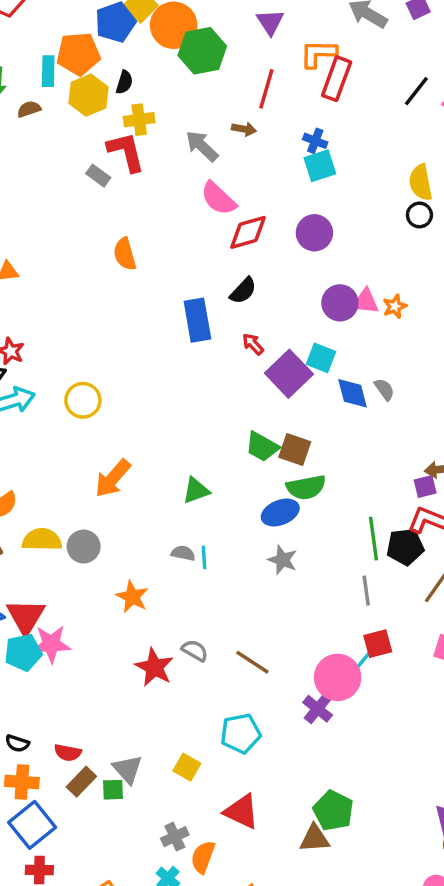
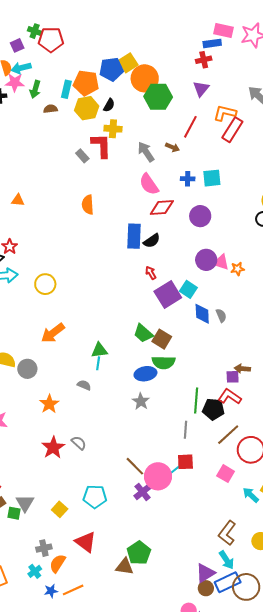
blue cross: (315, 141) -> (188, 179), moved, turned -32
blue rectangle: (197, 320) -> (134, 236), moved
cyan line: (204, 557) -> (98, 363), moved
brown line: (252, 662) -> (135, 466), moved

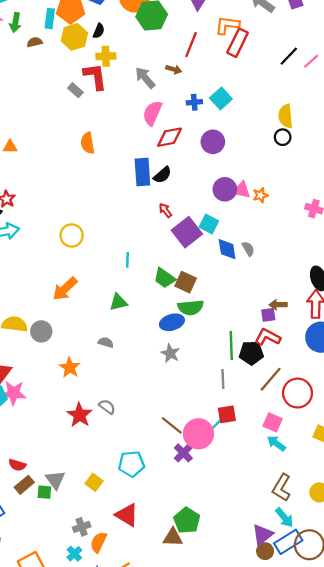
cyan square: (212, 178) -> (221, 98), turned -30
pink semicircle: (149, 184) -> (152, 113), turned 65
yellow circle: (45, 284) -> (72, 235), moved
cyan line: (98, 363) -> (128, 260), moved
cyan arrow: (251, 495) -> (276, 443), moved

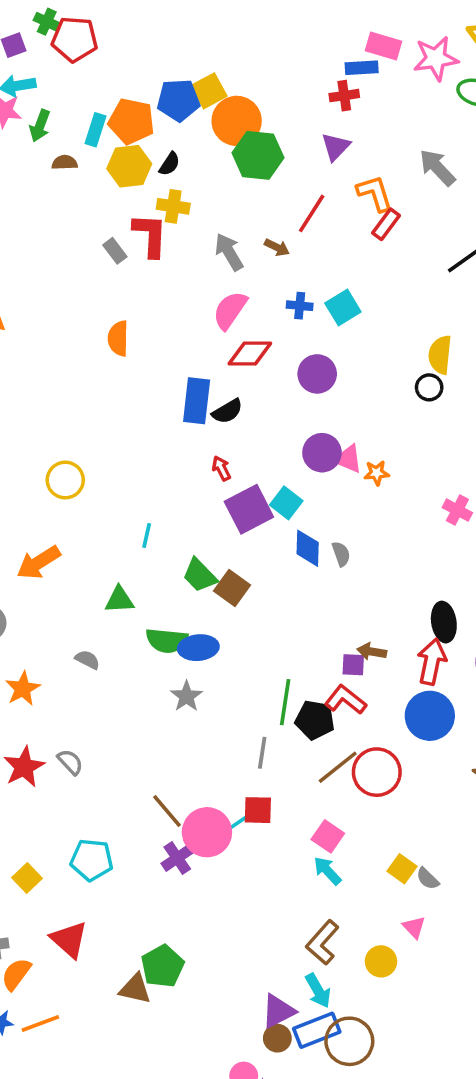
orange L-shape: (227, 25) -> (375, 193), turned 55
red rectangle: (238, 43) -> (386, 224), size x0.7
green semicircle: (191, 307) -> (167, 640), moved
red circle: (298, 393) -> (377, 772), moved

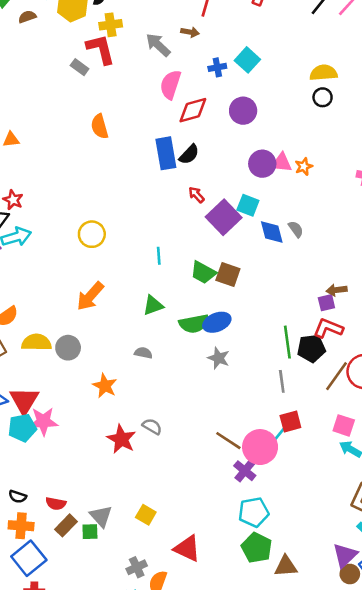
yellow semicircle: (440, 355) -> (323, 73), turned 96
cyan pentagon: (92, 860) -> (254, 512), moved
brown triangle: (135, 989) -> (286, 566), moved

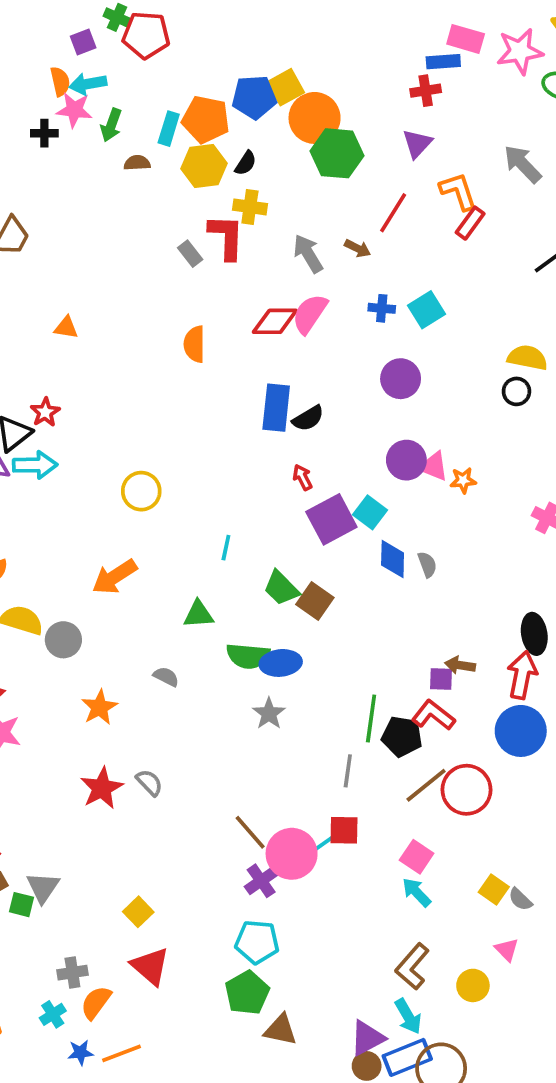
red diamond: (193, 110) -> (275, 321), moved
yellow square: (146, 515) -> (138, 912), moved

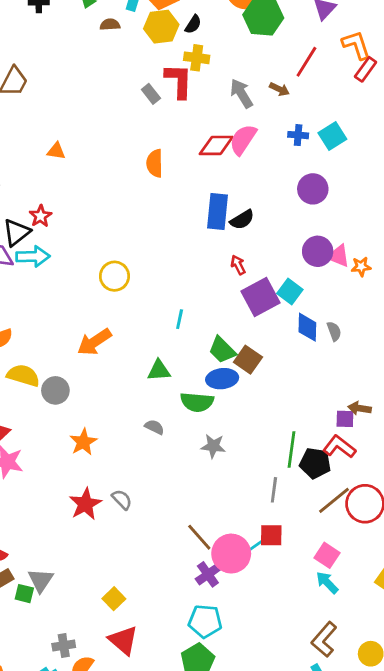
blue ellipse: (281, 663) -> (222, 379), moved
gray semicircle: (166, 677) -> (154, 427), moved
gray star: (269, 714) -> (213, 446), turned -30

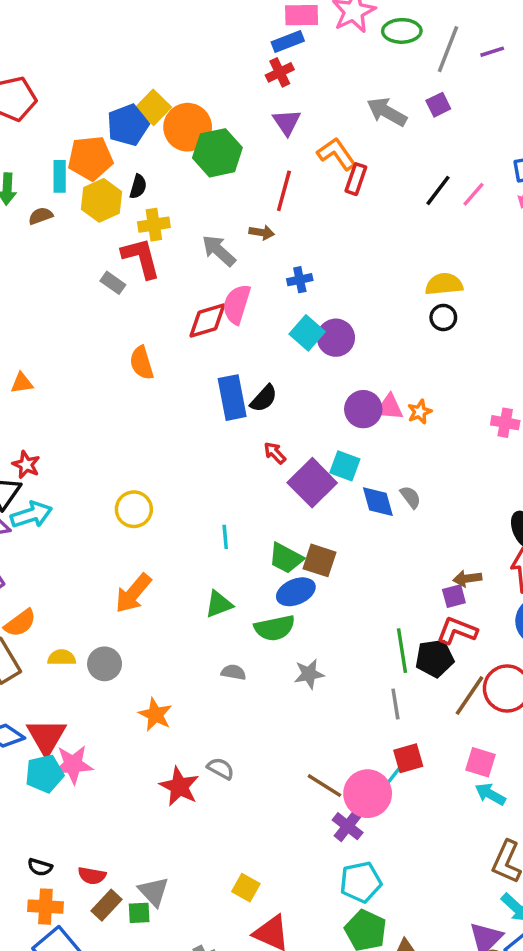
cyan square: (332, 136) -> (307, 333), moved
yellow semicircle: (23, 375) -> (62, 658), size x0.7

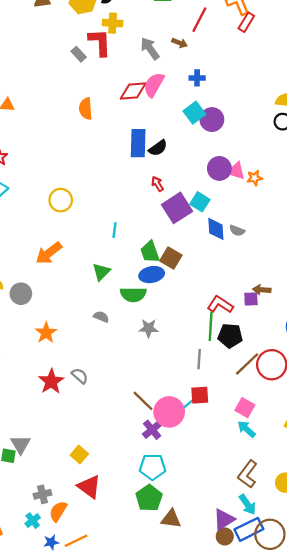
gray semicircle: (410, 497) -> (237, 231), turned 136
green trapezoid: (286, 558) -> (150, 252), turned 30
green triangle: (219, 604) -> (101, 272), turned -36
red L-shape: (457, 631) -> (220, 305), moved

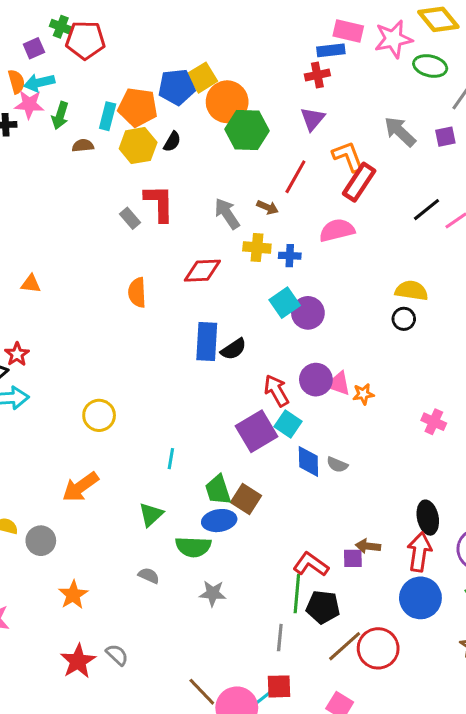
red rectangle: (246, 22) -> (359, 182), size x1.4
yellow cross: (113, 23) -> (257, 248), moved
pink semicircle: (154, 85) -> (337, 230), moved, turned 45
red arrow: (157, 184) -> (276, 391), moved, size x1.5

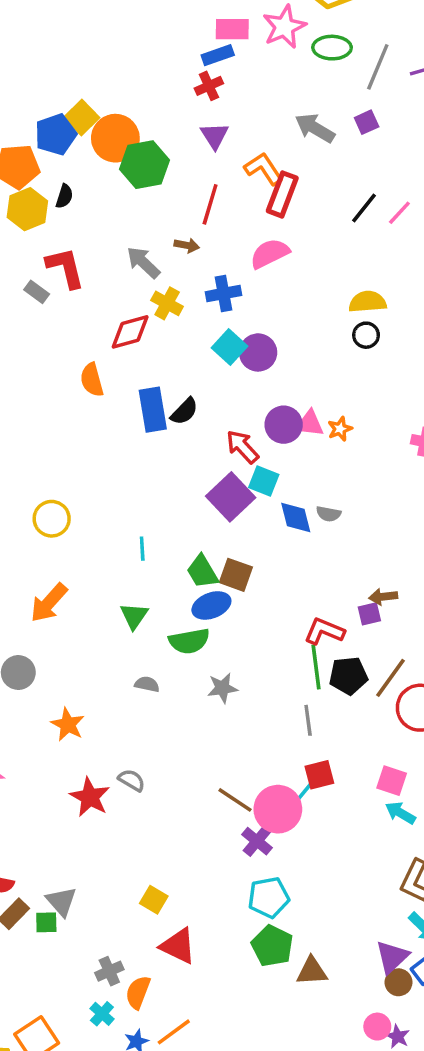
yellow cross: (257, 248) -> (167, 303), moved, turned 36
blue cross: (290, 256) -> (224, 294), size x1.4
orange semicircle: (137, 292) -> (92, 380), moved
brown line: (345, 646) -> (391, 678), moved

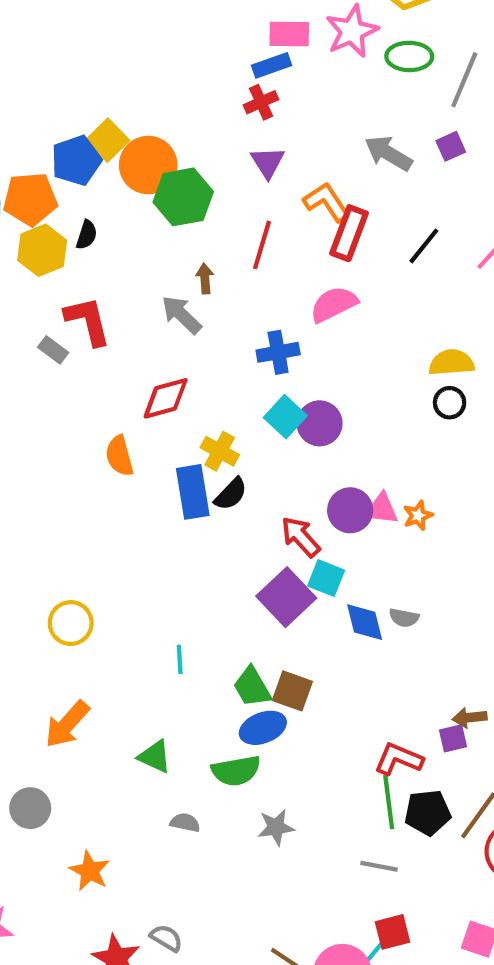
black line: (364, 208) -> (424, 246), moved
brown arrow: (187, 245) -> (205, 279), moved, turned -105
yellow cross: (167, 303) -> (220, 451), moved
green triangle: (134, 616) -> (155, 757), moved, turned -40
gray line: (308, 720) -> (379, 866), turned -72

